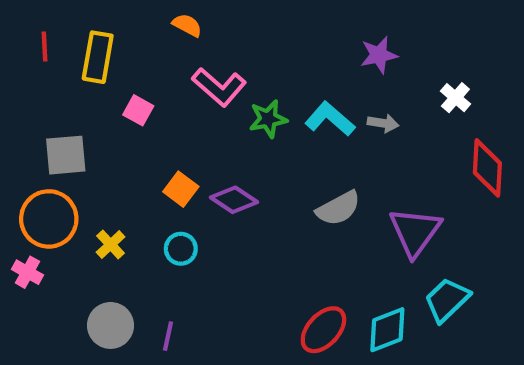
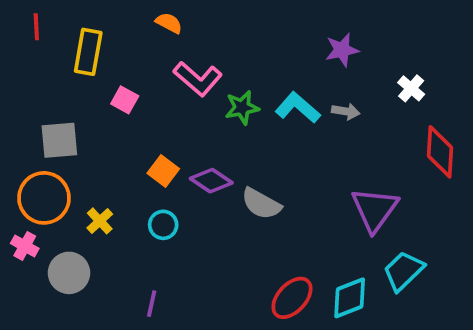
red line: (45, 46) -> (36, 27), moved
gray semicircle: (338, 208) -> (261, 204), moved, turned 57
gray circle: (111, 325) -> (69, 273), moved

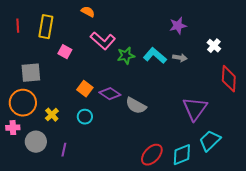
red line: (36, 27) -> (18, 26), moved
pink cross: (25, 246) -> (13, 128), turned -32
purple line: (152, 304) -> (64, 150), moved

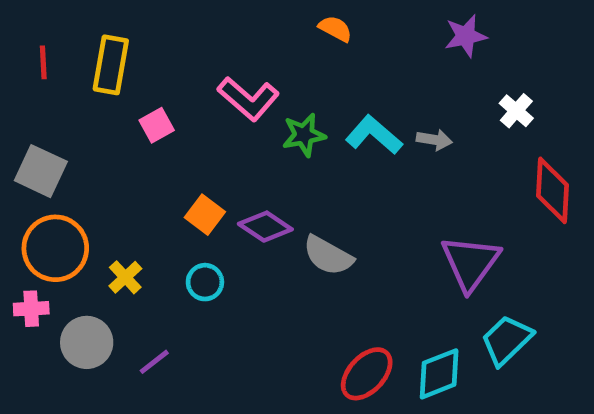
orange semicircle: (88, 12) -> (335, 29), moved
purple star: (178, 26) -> (466, 36), moved
pink square: (65, 52) -> (157, 125), turned 32
gray square: (31, 73) -> (41, 171), moved, turned 30
purple line: (64, 150) -> (154, 362), turned 40

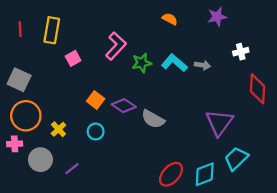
orange semicircle: (335, 29) -> (170, 19), moved
pink L-shape: (248, 99) -> (116, 46), turned -88
white cross: (516, 111) -> (241, 52), turned 35

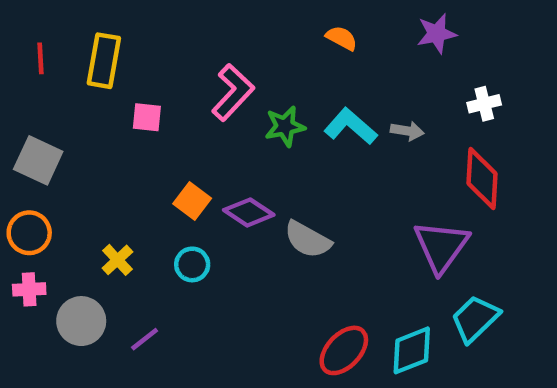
pink square: (73, 58) -> (147, 117), turned 35
red diamond: (258, 89) -> (482, 178), moved
orange circle: (26, 116) -> (29, 233), moved, size x0.7

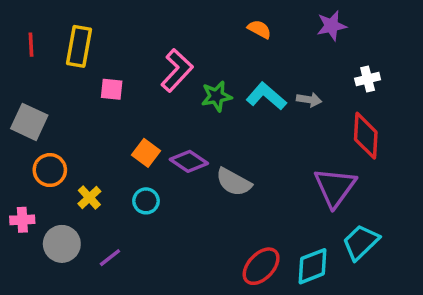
orange circle: (29, 233) -> (50, 170), moved

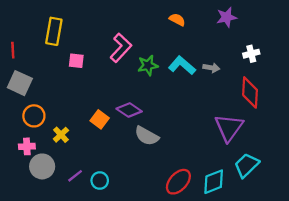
red line: (31, 45) -> (13, 50), moved
orange square: (146, 153) -> (100, 119), moved
gray semicircle: (234, 182) -> (147, 136), moved
cyan circle: (146, 201) -> (100, 181), moved
pink cross: (22, 220) -> (27, 146), moved

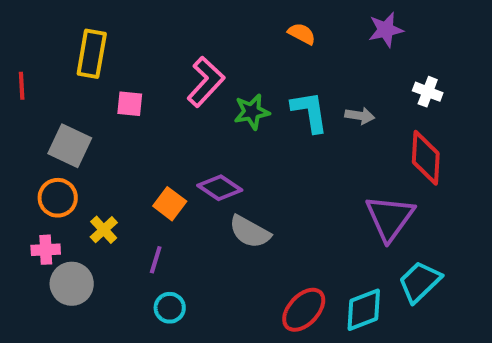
white cross: (251, 54) -> (428, 92), turned 35
cyan L-shape: (182, 65) -> (310, 112), turned 40
gray square: (20, 83) -> (70, 146), moved
purple line: (75, 176) -> (156, 260), moved, turned -35

